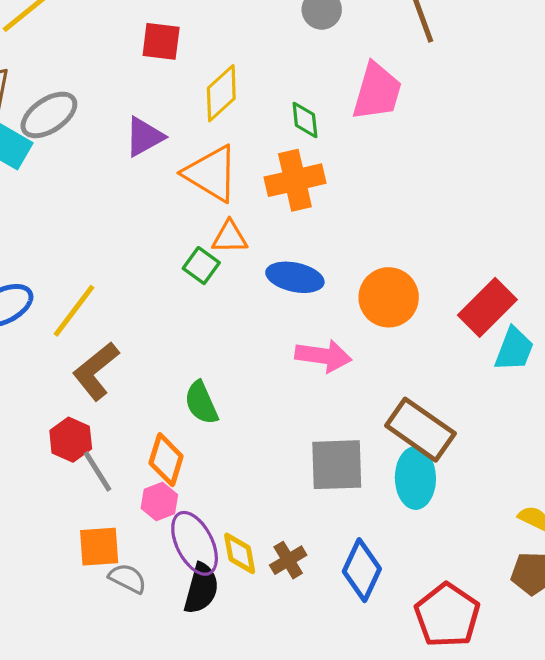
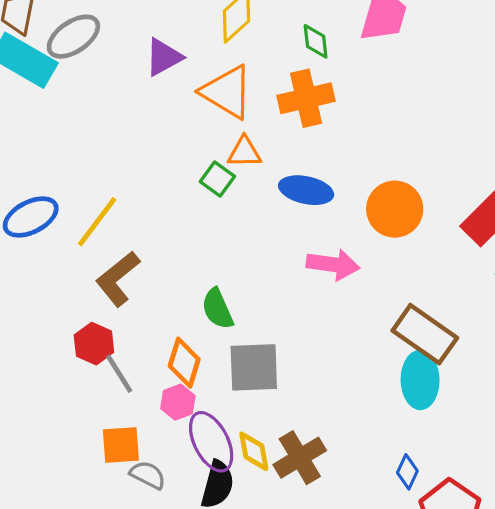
gray square: (337, 465) -> (254, 367), moved
brown cross: (288, 560) -> (300, 458), size x1.5
blue diamond: (362, 570) -> (407, 472), moved, size x0.6

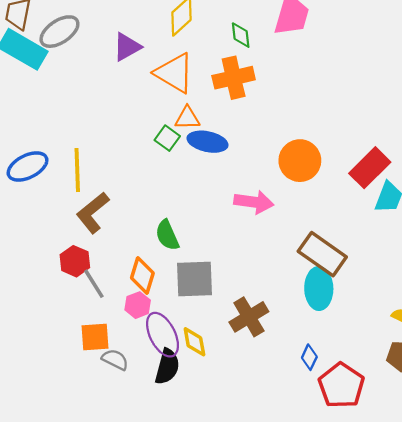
blue ellipse: (306, 190) -> (208, 142), moved
yellow line: (97, 222) -> (77, 170), turned -39
brown cross: (300, 458) -> (249, 317), moved

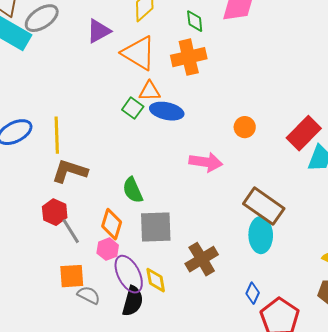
orange circle: (300, 161) -> (245, 127), size x0.6
brown L-shape: (93, 213) -> (70, 171), turned 57

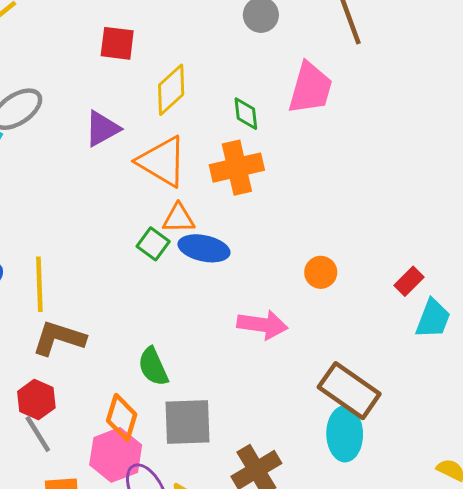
red rectangle: (304, 133) -> (409, 281), size x0.6
gray line: (71, 231) -> (38, 434), moved
pink hexagon: (108, 249) -> (116, 455), size x1.6

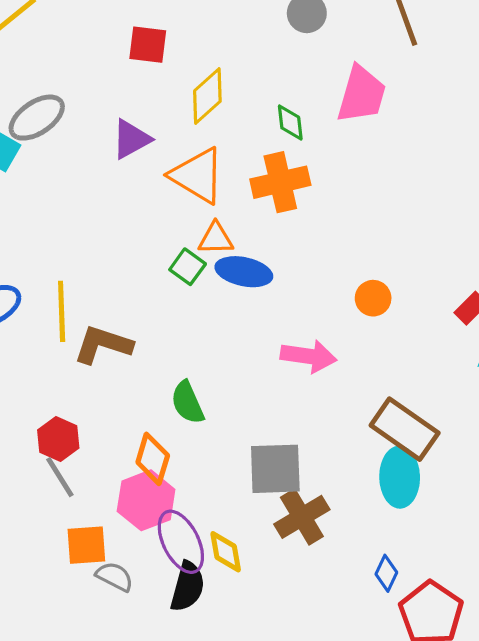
brown L-shape: (59, 338) -> (103, 345), moved
gray square: (188, 422) -> (275, 469), moved

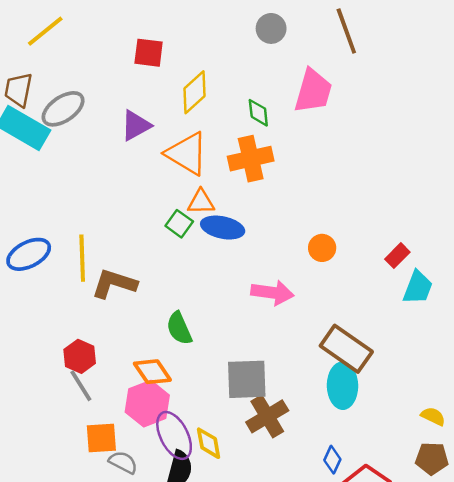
orange diamond: (153, 459) -> (152, 372), turned -51

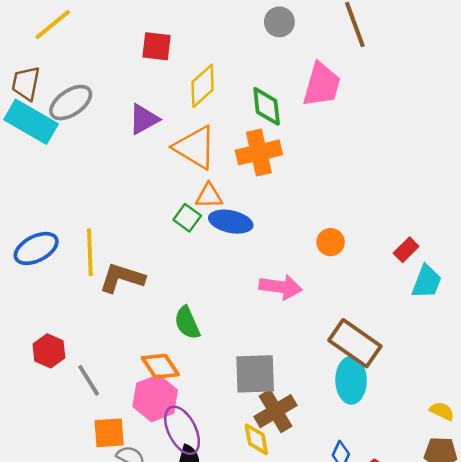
green diamond: (258, 113) -> (267, 106), size x1.4
red hexagon: (80, 356) -> (49, 351), moved
yellow diamond: (209, 443) -> (256, 439), moved

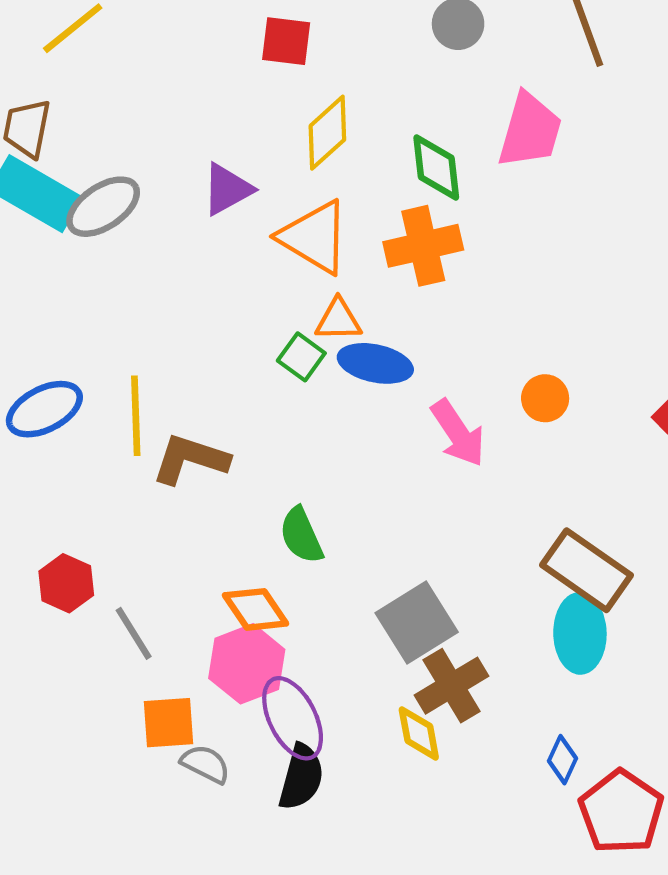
red square: (156, 46) -> (286, 41), moved
gray ellipse: (71, 103) -> (103, 207), moved
pink arrow: (281, 287) -> (458, 433), moved, turned 48
gray square: (255, 374) -> (417, 622), turned -30

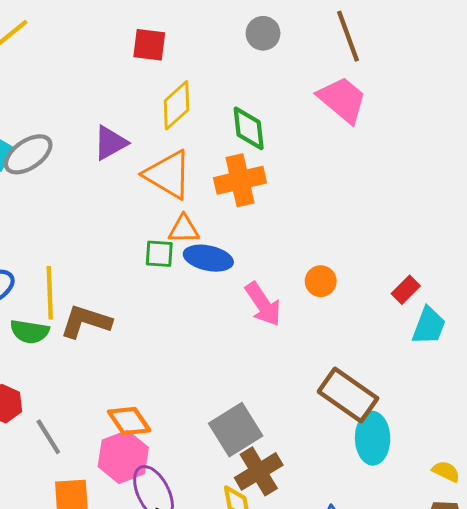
pink trapezoid: (530, 130) -> (342, 100), moved, turned -66
green square: (301, 357) -> (159, 254), turned -32
green semicircle: (301, 535) -> (30, 332), moved, turned -57
cyan ellipse: (580, 633) -> (373, 438), moved

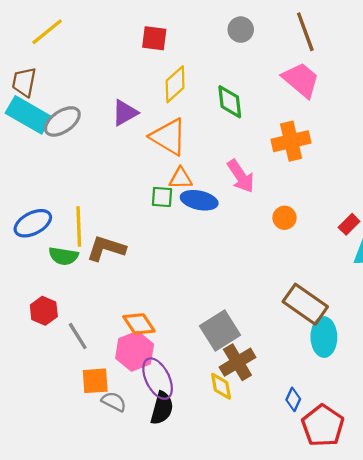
orange cross: (240, 180) -> (291, 141), moved
pink arrow: (263, 304) -> (241, 176), moved

